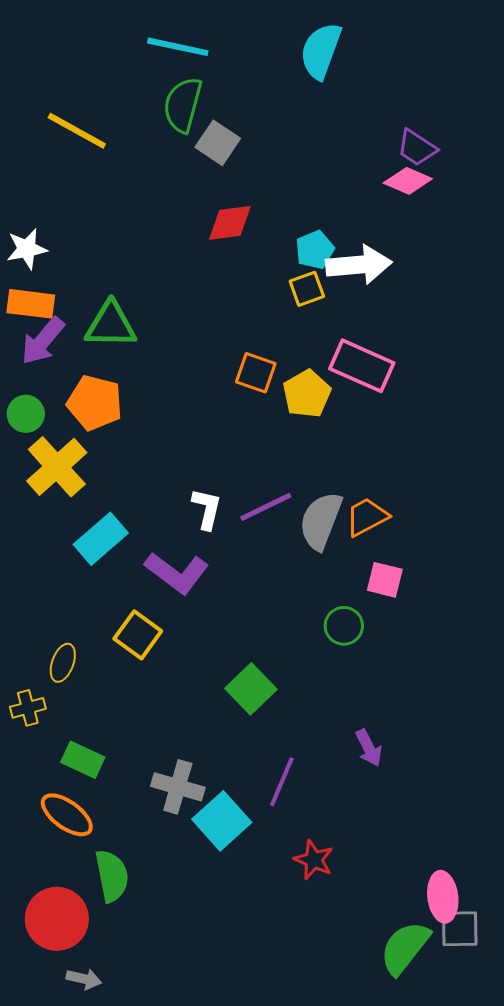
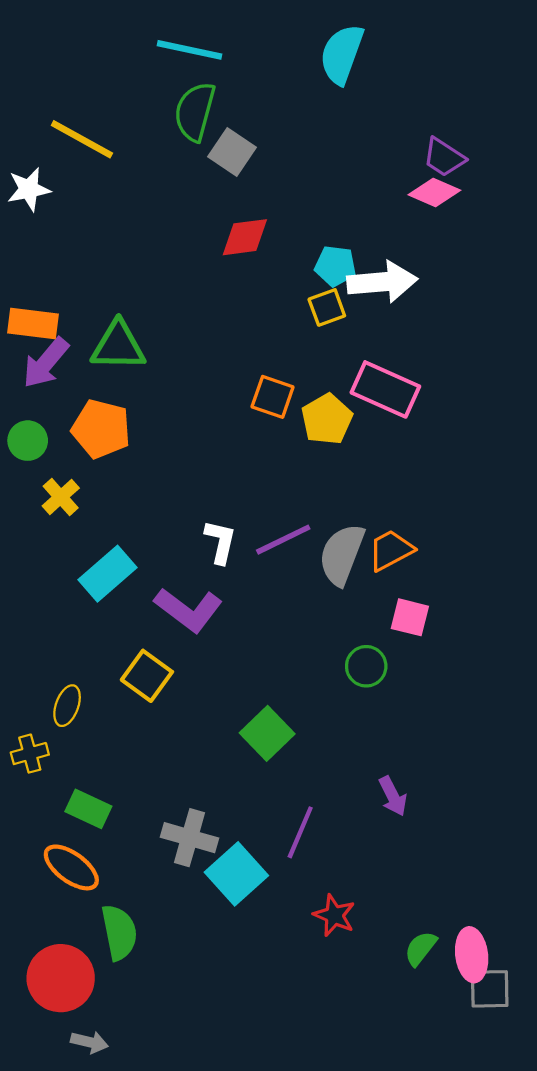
white star: (27, 249) -> (29, 189), moved
cyan pentagon: (315, 250) -> (335, 266), turned 30
yellow cross: (57, 467) -> (61, 497), size x0.6
green semicircle: (405, 948) -> (421, 948), moved, size x0.6

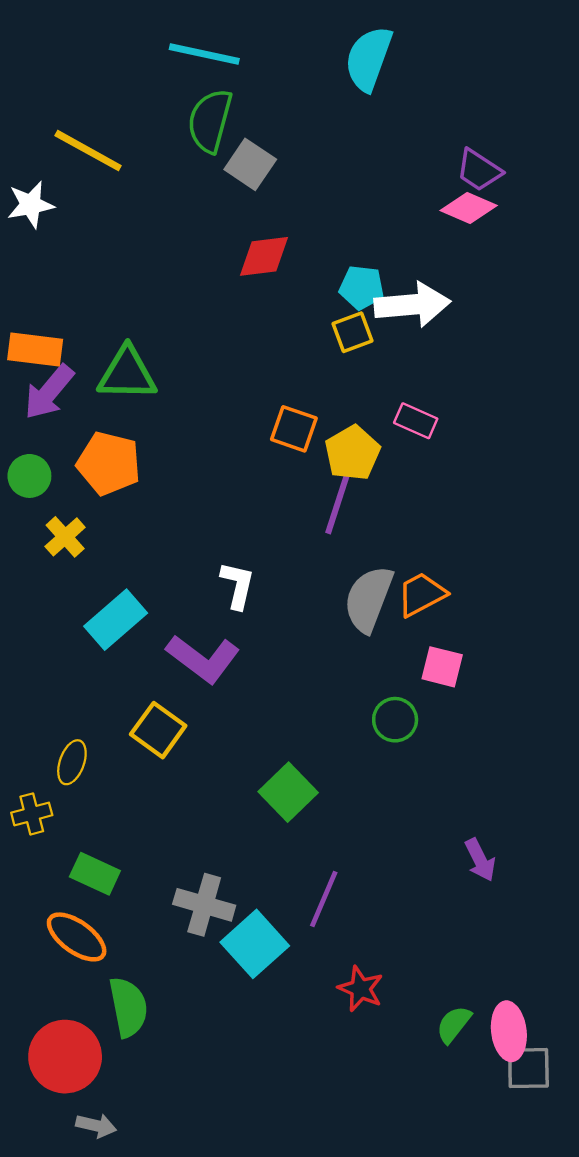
pink rectangle: (385, 389) -> (416, 421), size x0.6
purple line: (283, 540) -> (338, 504), moved, turned -46
purple arrow: (393, 796) -> (480, 860), moved

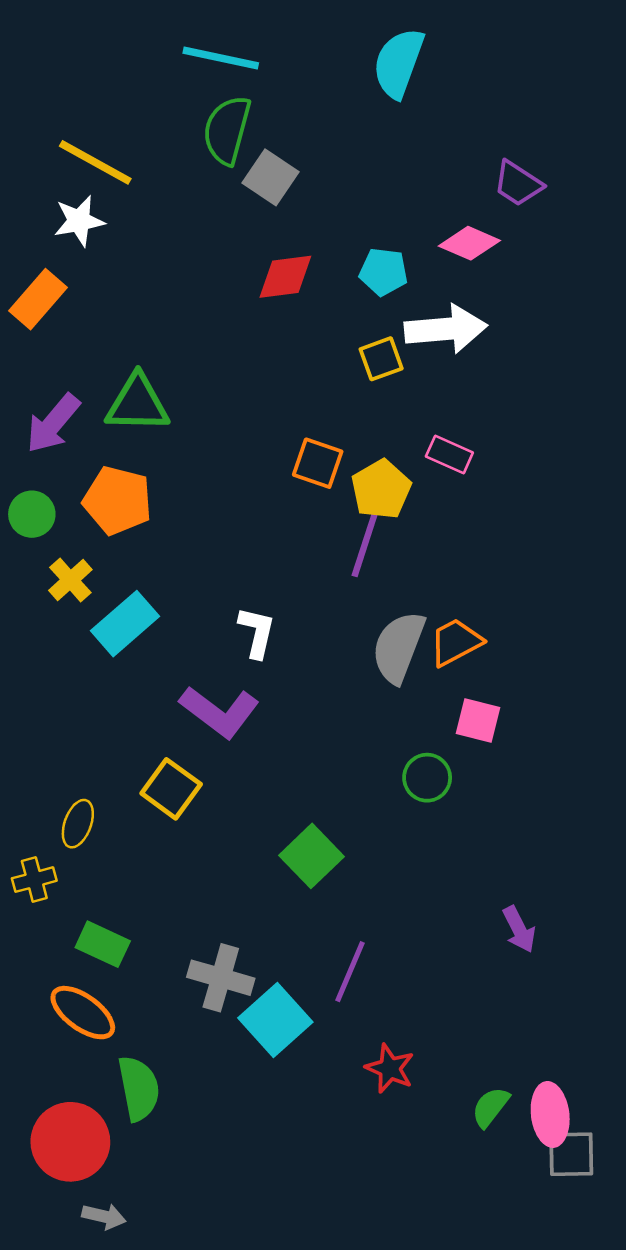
white star: (31, 205) -> (79, 221), moved
pink diamond: (469, 208) -> (469, 243), moved
cyan pentagon: (362, 287) -> (384, 272), moved
orange rectangle: (35, 349) -> (38, 299), moved, turned -56
cyan rectangle: (116, 620) -> (125, 624), moved

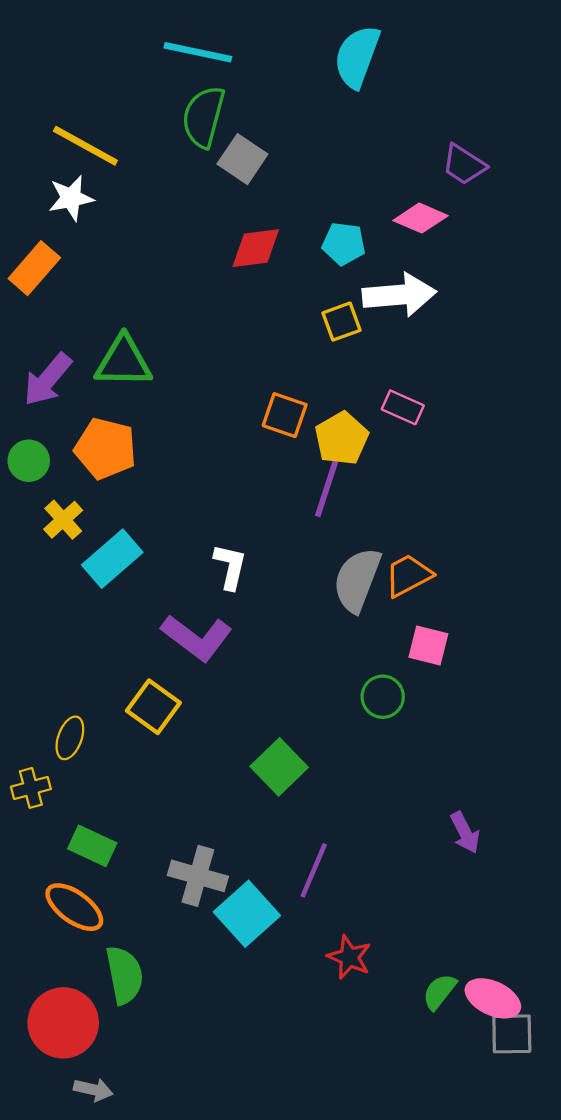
pink ellipse: (550, 1114) -> (493, 998), turned -58

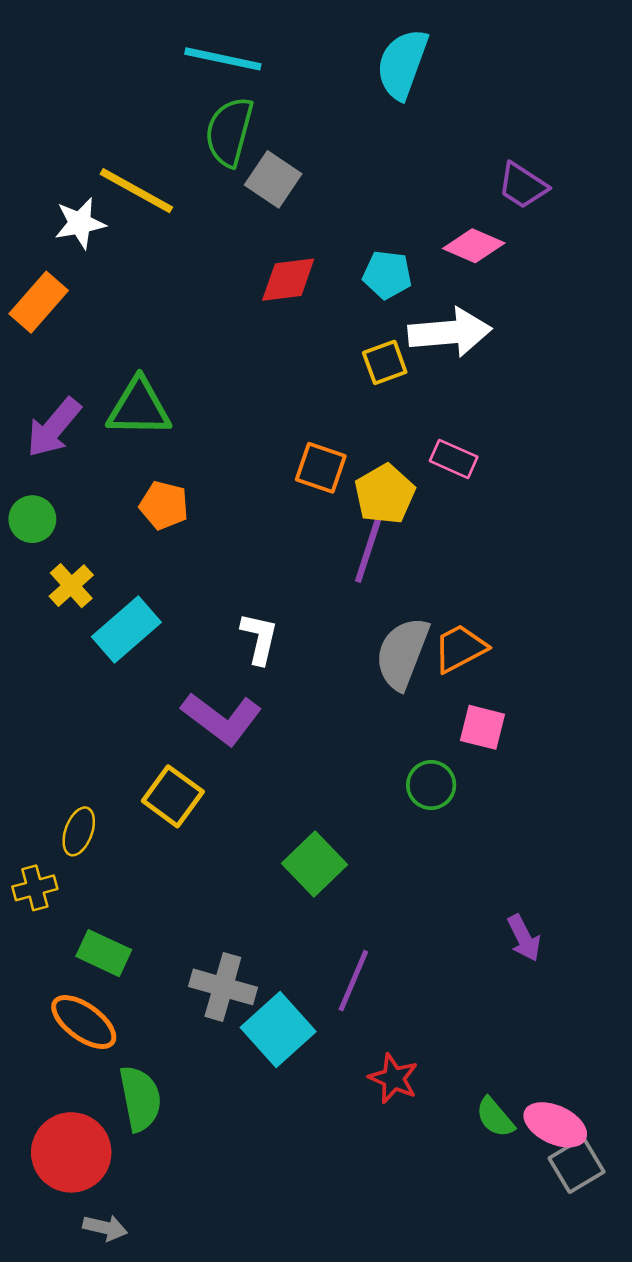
yellow line: (85, 146) -> (136, 191), moved
orange pentagon: (106, 448) -> (164, 505), moved, size x0.7
green semicircle: (439, 992) -> (495, 1117), turned -78
gray square: (512, 1034) -> (577, 1165), turned -30

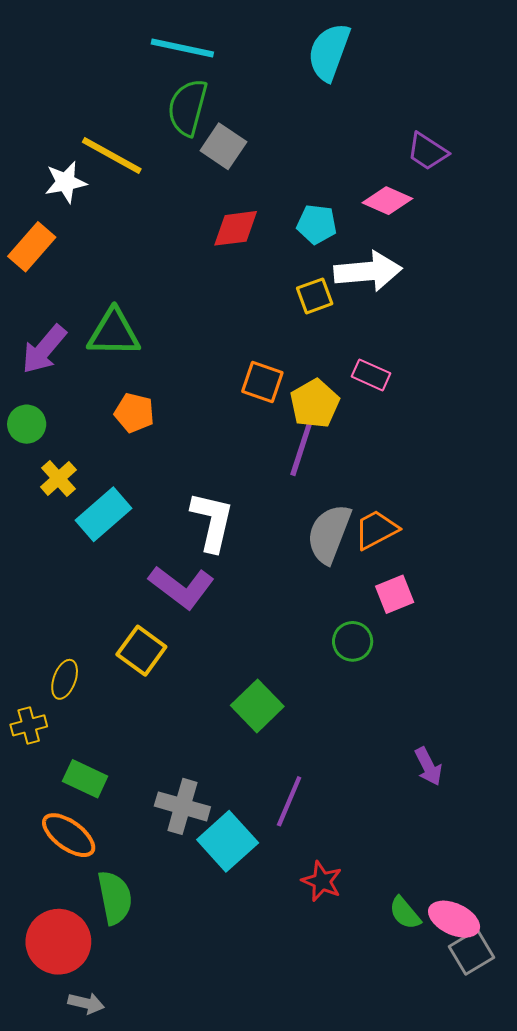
white L-shape: (259, 638) -> (212, 521), size x1.4
pink square: (483, 727) -> (395, 594), turned -36

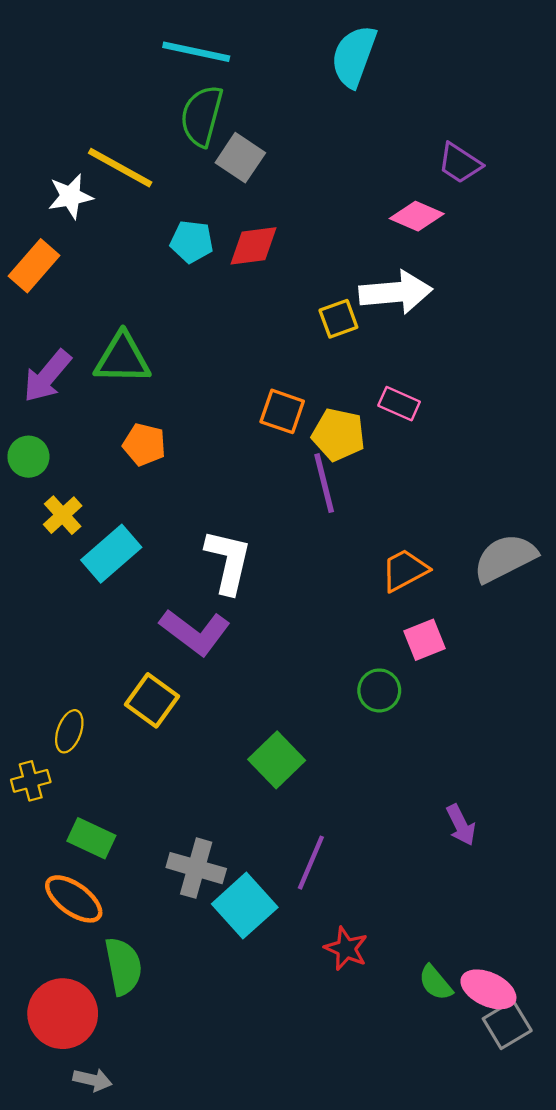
cyan pentagon: (317, 224) -> (192, 242), moved
yellow pentagon: (315, 404) -> (338, 435), turned -30
purple line: (301, 449) -> (324, 483), turned -32
gray semicircle: (329, 534) -> (505, 558), moved, turned 42

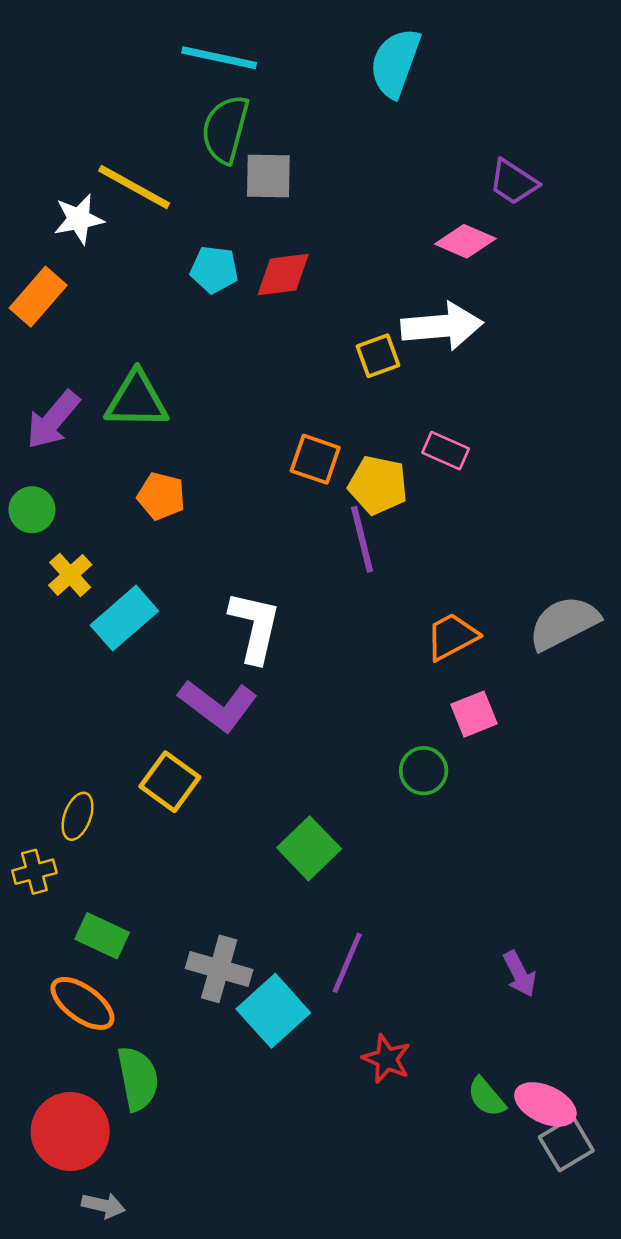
gray square: (240, 158) -> (268, 176), turned -33
purple arrow: (461, 825) -> (520, 974), moved

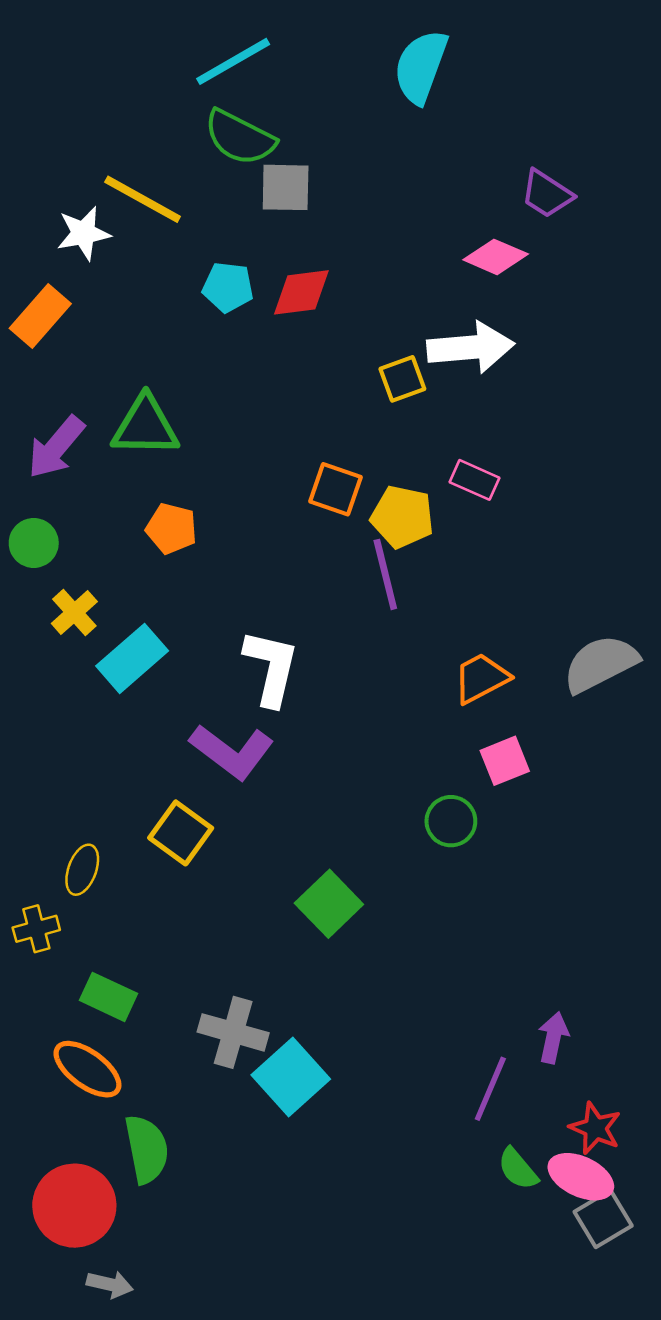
cyan line: (219, 58) -> (233, 61), turned -42
green semicircle: (225, 129) -> (240, 138), turned -78
purple line: (347, 963) -> (490, 1089), moved
purple arrow: (520, 974) -> (553, 1038), turned -141
red star: (387, 1059) -> (595, 1128), moved

